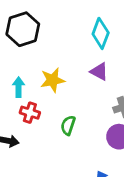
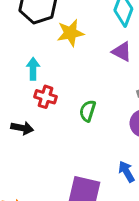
yellow star: (53, 80) -> (70, 33), moved

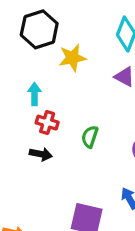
black arrow: (22, 128) -> (41, 154), moved

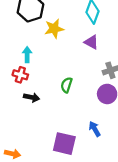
red cross: (47, 123) -> (20, 75), moved

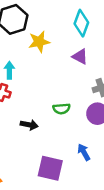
green semicircle: (67, 85) -> (61, 109), moved, turned -112
black arrow: (32, 97) -> (29, 125), moved

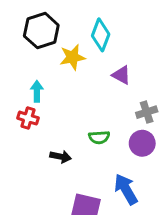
cyan diamond: (81, 23) -> (101, 35), moved
blue arrow: (84, 152) -> (126, 189), size x1.5

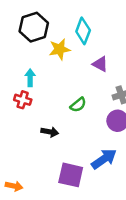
green semicircle: (99, 137) -> (78, 105), moved, turned -35
blue arrow: (126, 189) -> (104, 159), turned 85

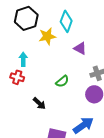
black arrow: (50, 132) -> (39, 103), turned 32

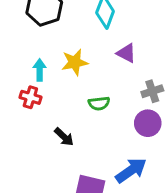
yellow star: (47, 36) -> (75, 62), moved
green semicircle: (62, 81) -> (99, 103), turned 32

